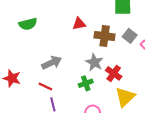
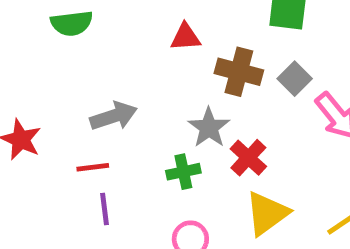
red line: (45, 86) -> (93, 167), turned -40

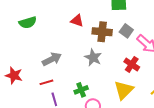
red triangle: (185, 37) -> (77, 21), turned 32
red cross: (248, 158) -> (132, 64), moved
green cross: (183, 172) -> (81, 90), moved

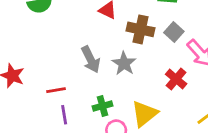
gray arrow: (52, 59) -> (91, 59), moved, turned 84
yellow triangle: (124, 90) -> (144, 114), moved

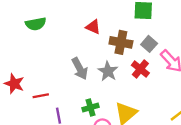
red cross: (176, 79) -> (140, 69), moved
red line: (56, 90) -> (41, 96), moved

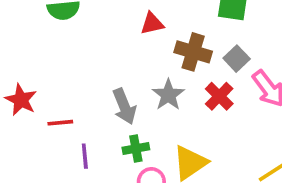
red triangle: (93, 27) -> (152, 24), turned -42
gray arrow: (80, 69) -> (124, 106), moved

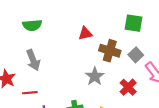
red cross: (219, 96) -> (128, 87), moved
gray arrow: (124, 106) -> (33, 60), moved

